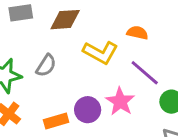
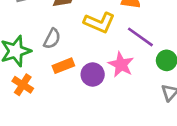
orange rectangle: (56, 121) -> (63, 66), moved

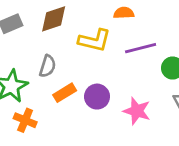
purple line: (140, 37) -> (141, 48), turned -40
pink star: (121, 65) -> (137, 111), moved

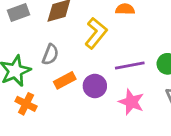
yellow L-shape: (95, 40) -> (96, 33), turned -68
purple line: (141, 48) -> (130, 66), moved

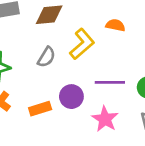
gray semicircle: (50, 54) -> (46, 57), moved
orange rectangle: (65, 80) -> (40, 109), moved

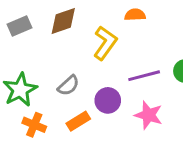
gray semicircle: (46, 57) -> (68, 86), moved, turned 30

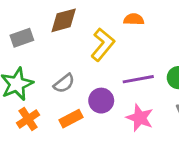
gray rectangle: (19, 26) -> (22, 38), moved
orange cross: (34, 125) -> (28, 119), turned 30

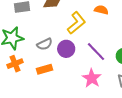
purple line: (138, 79) -> (96, 52), turned 45
purple circle: (101, 101) -> (66, 49), moved

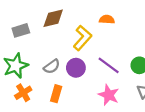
orange rectangle: (44, 69) -> (56, 94), turned -49

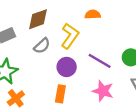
gray semicircle: (52, 66) -> (42, 46), moved
orange rectangle: (56, 94) -> (60, 94), moved

